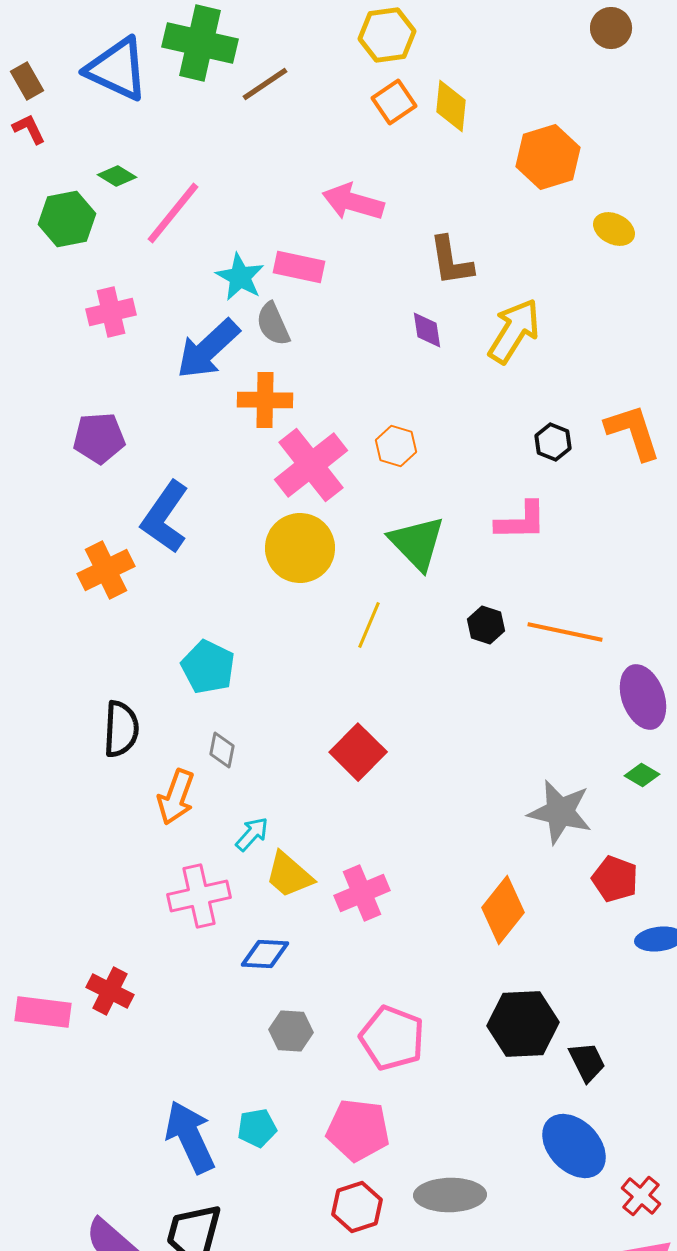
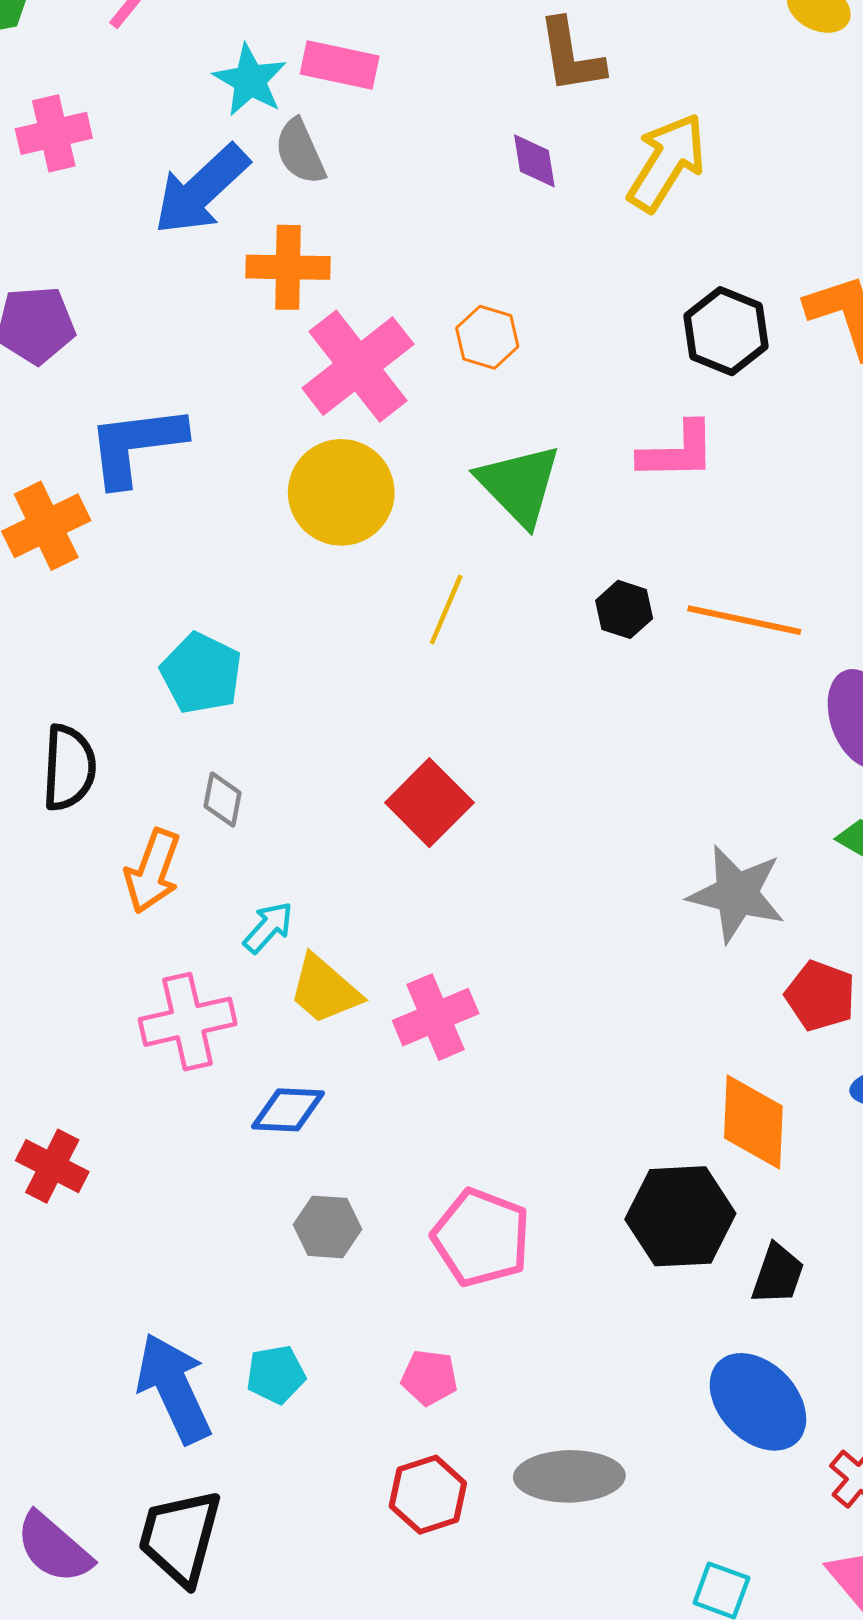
black hexagon: (553, 442) -> (726, 331), size x1.5
blue L-shape: (165, 517) -> (136, 445), turned 48
orange diamond: (503, 910) -> (753, 1122), moved, turned -36
black trapezoid: (587, 1062) -> (778, 1274), turned 45
pink pentagon: (358, 1130) -> (429, 1378), size x0.6

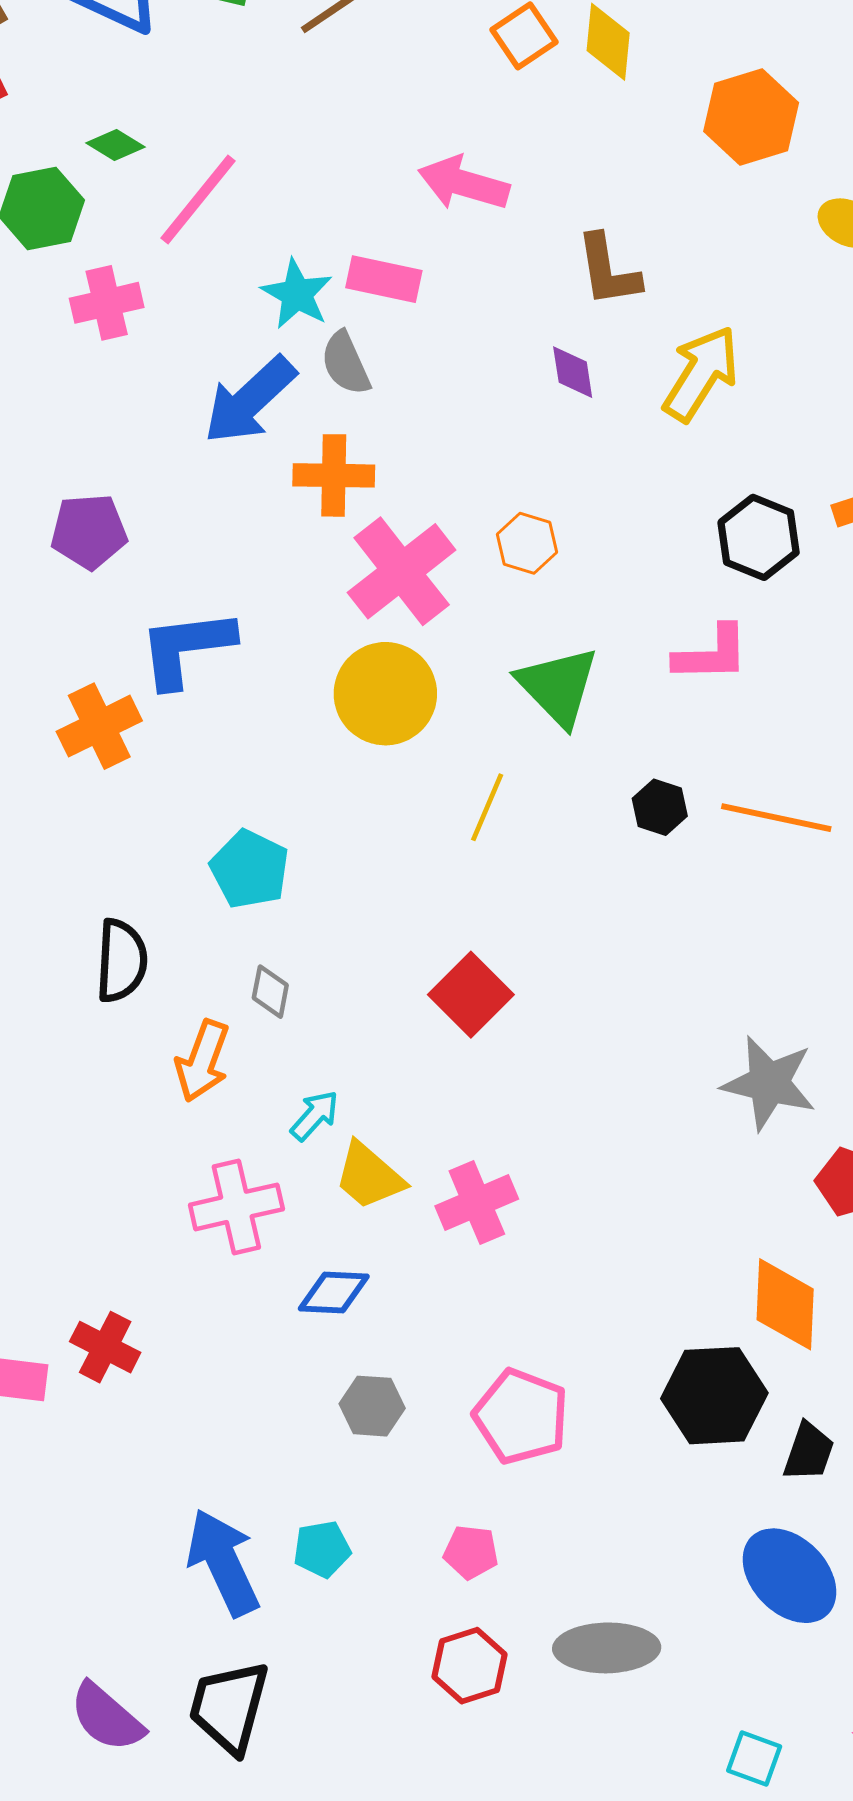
pink cross: (54, 133) -> (107, 303), moved

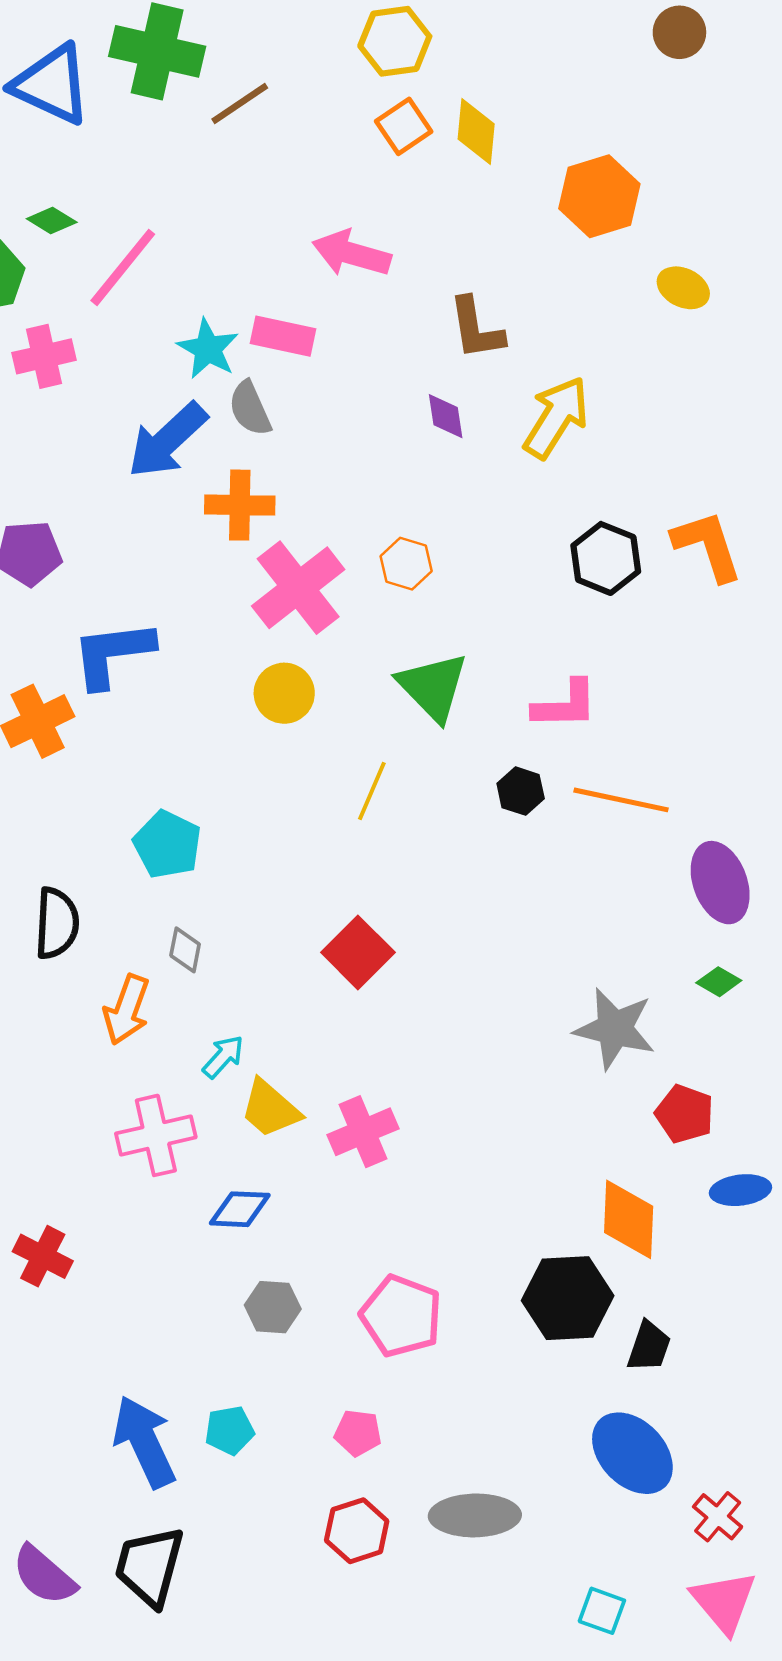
pink L-shape: (711, 654) -> (565, 705), moved
yellow circle: (385, 694) -> (284, 693), size x0.7

